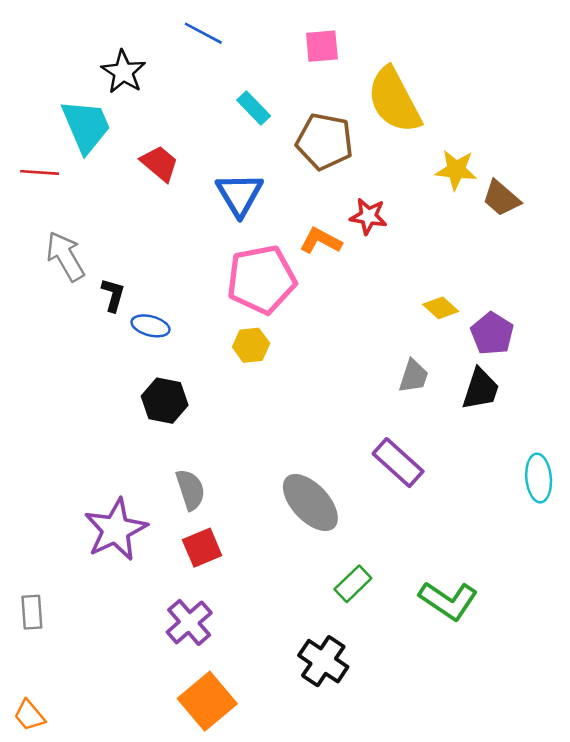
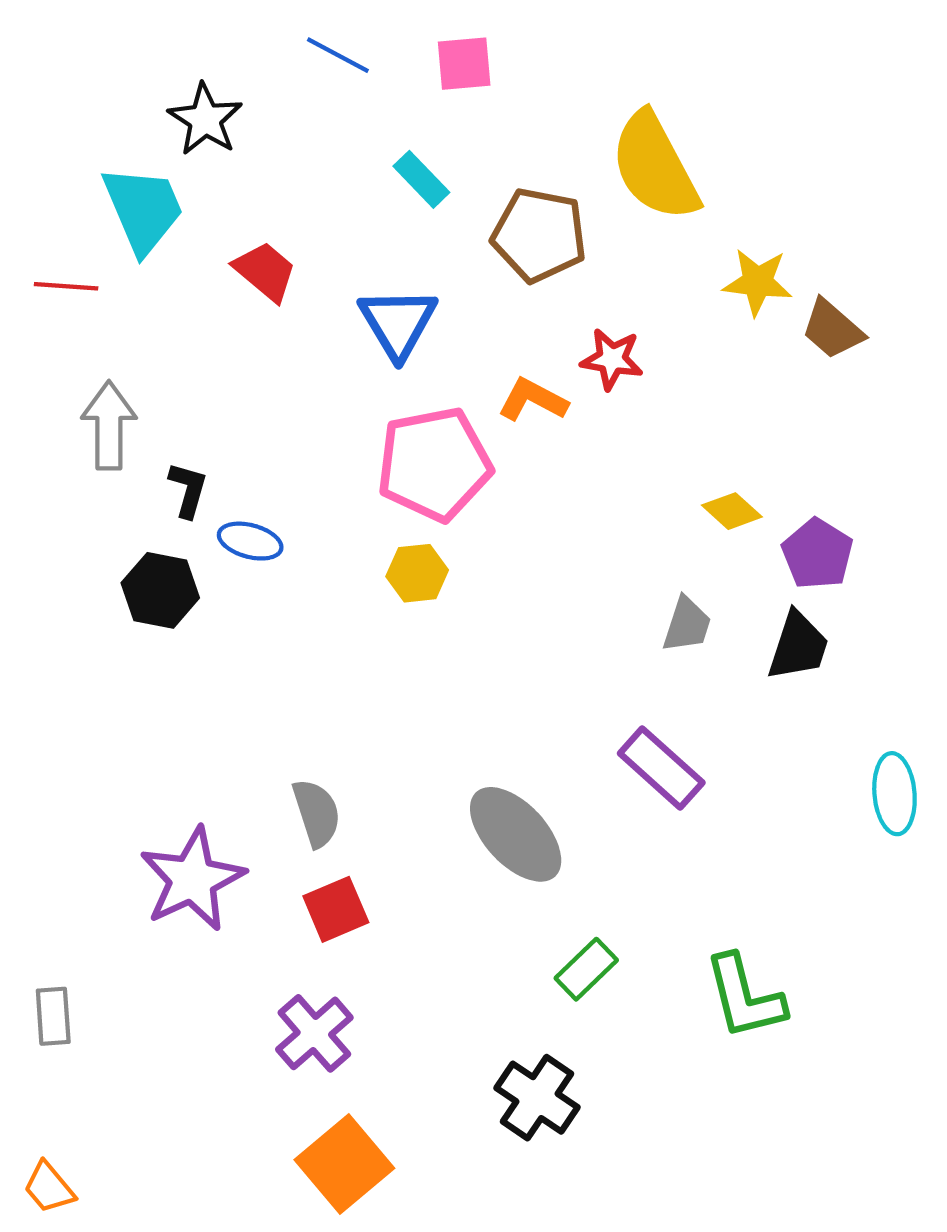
pink square: (322, 46) -> (464, 64), moved
gray arrow: (65, 256) -> (109, 425), turned 30
black hexagon: (165, 401) -> (160, 590), moved
green L-shape: (448, 601) -> (745, 997), turned 42

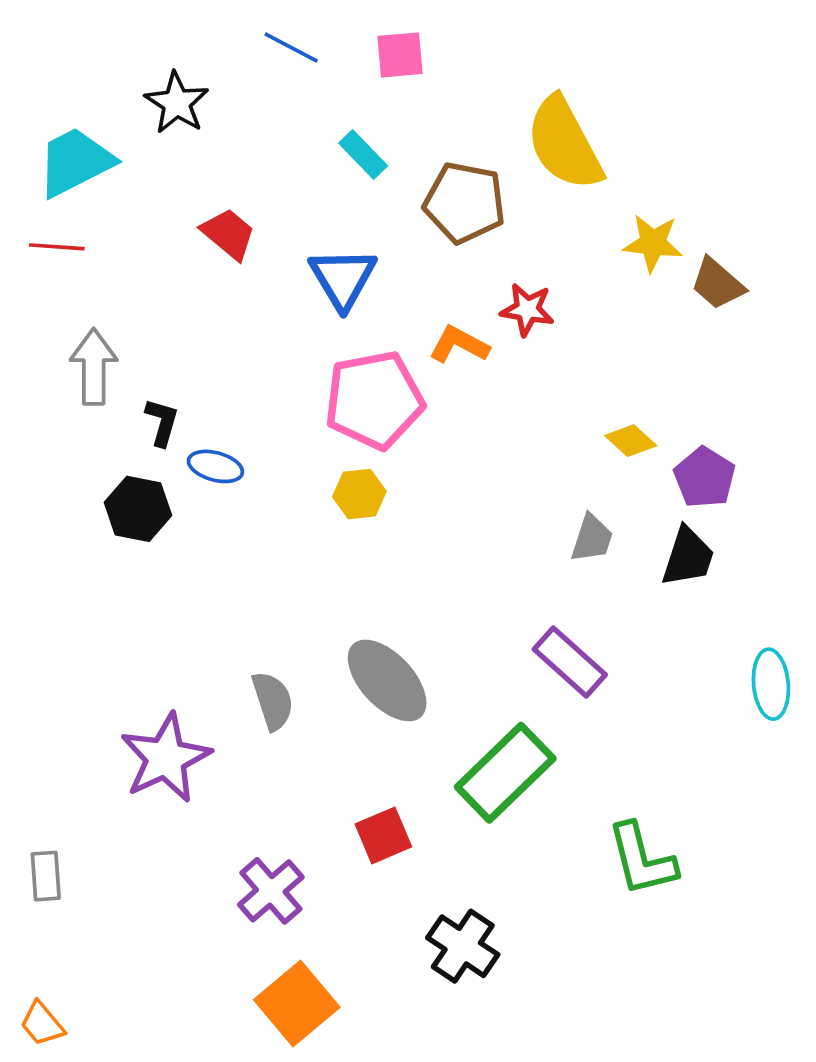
cyan trapezoid: (143, 209) -> (75, 162), moved, turned -94
gray ellipse: (516, 834) -> (387, 680), moved
red square: (336, 909) -> (383, 835), moved
green rectangle: (586, 969) -> (505, 773), moved, size x1.8

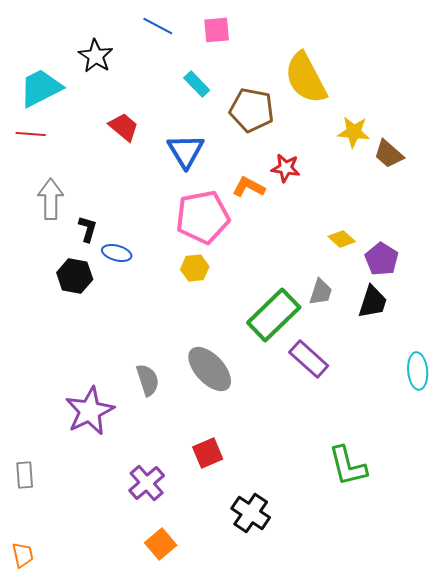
green rectangle: (505, 773) -> (274, 315), moved
orange square: (297, 1003) -> (161, 544), size x0.7
orange trapezoid: (42, 1024) -> (23, 555), turned -152

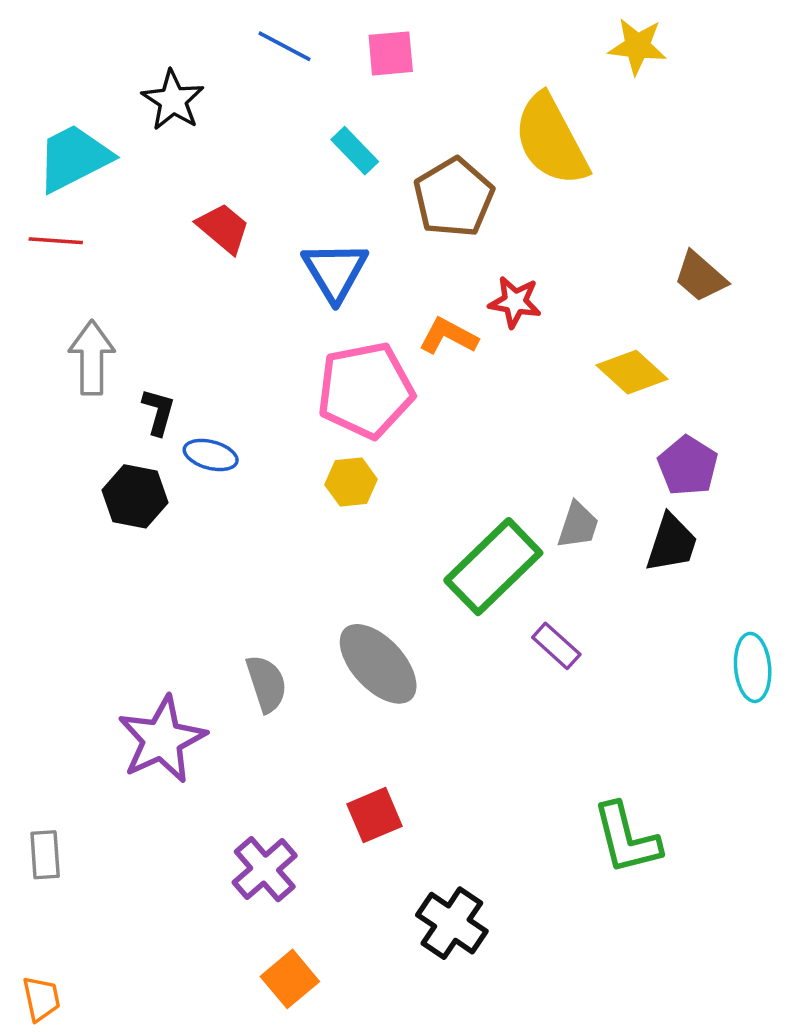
brown pentagon: (252, 110) -> (454, 198), turned 30
yellow star: (354, 132) -> (637, 46), moved
yellow diamond: (342, 239) -> (632, 372), moved, size x1.4
purple rectangle: (309, 359) -> (556, 646), size x0.7

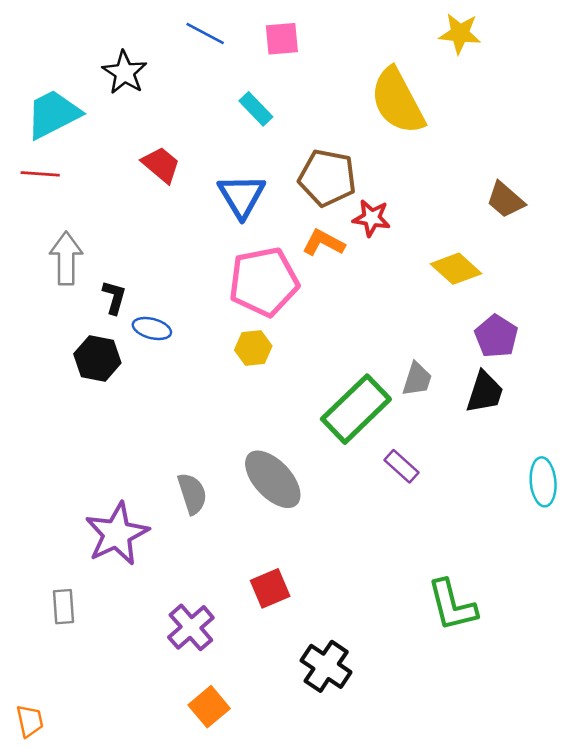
brown pentagon: (454, 198) -> (327, 178), moved, turned -30
gray rectangle: (45, 855) -> (64, 607), moved

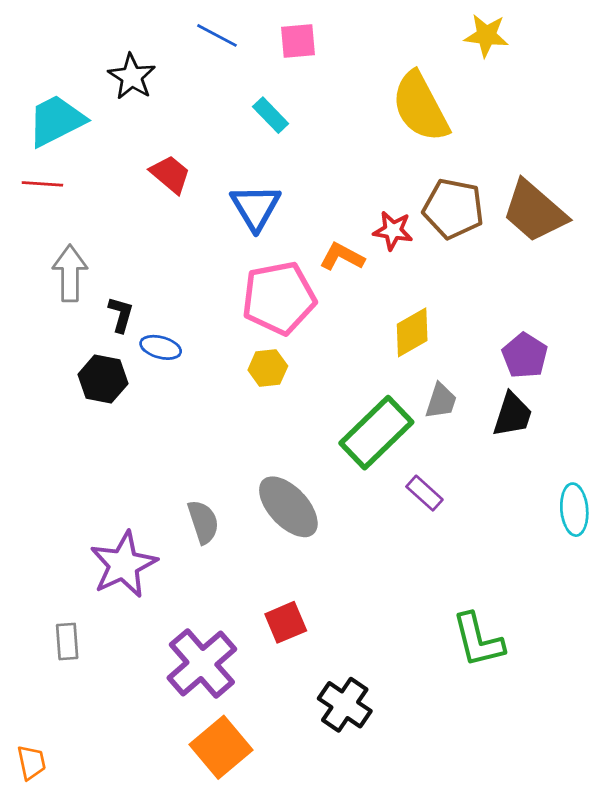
brown pentagon: (327, 178) -> (453, 209), moved
brown trapezoid: (505, 200) -> (534, 211), size x1.6
yellow diamond: (456, 269) -> (412, 332), moved, turned -72
purple cross: (191, 627) -> (202, 663), size x1.4
orange square: (209, 707) -> (221, 747), size x1.4

